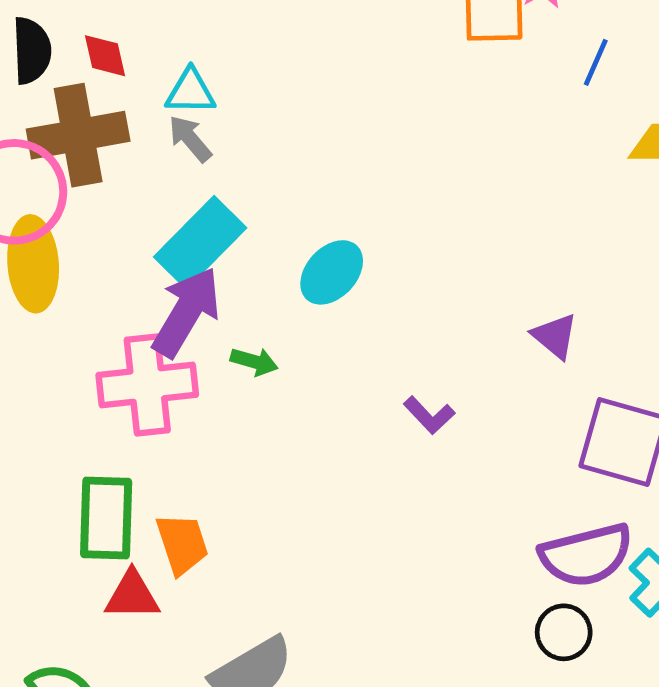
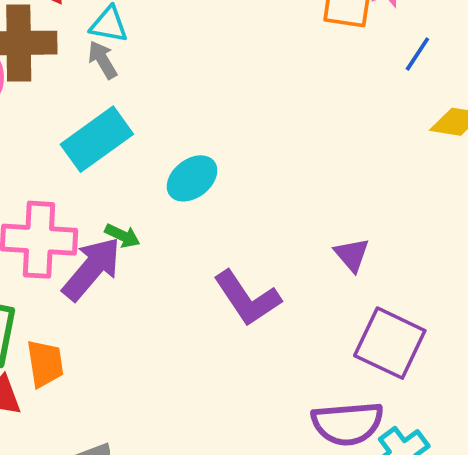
purple arrow: (186, 312) -> (92, 269), moved
purple L-shape: (429, 415) -> (247, 298), size x1.8

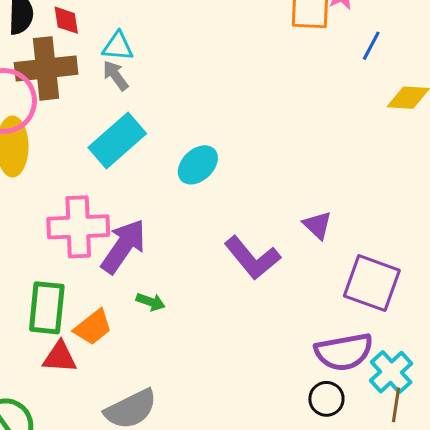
green arrow: (122, 236) -> (151, 302), moved
purple triangle: (352, 255) -> (317, 225), moved
orange trapezoid: (45, 364) -> (93, 327), turned 66

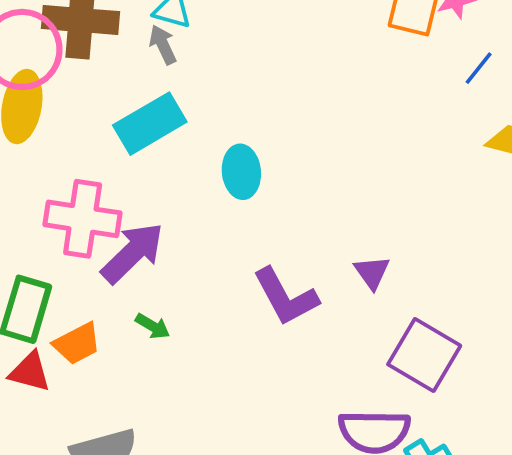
cyan ellipse: (198, 165) -> (241, 172), turned -63

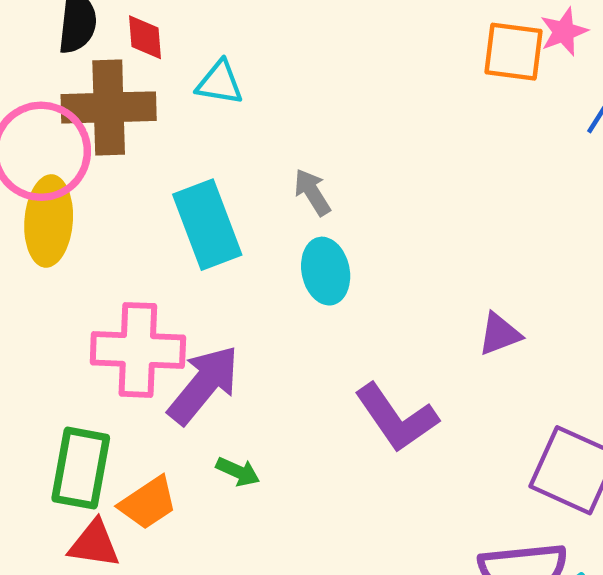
gray arrow: (163, 45) -> (312, 192), moved
cyan rectangle: (150, 124) -> (207, 225), turned -74
purple triangle: (372, 272) -> (500, 334), moved, turned 51

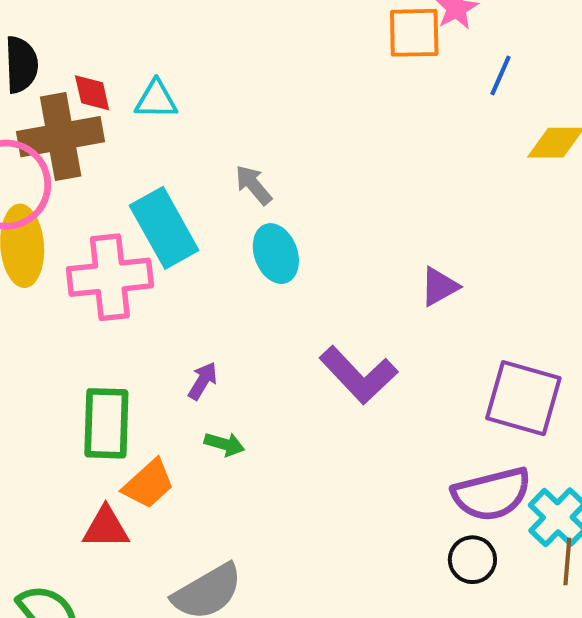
red diamond: (145, 37) -> (92, 93), moved
pink cross: (138, 350) -> (110, 277), moved
purple arrow: (204, 385) -> (203, 381), moved, size x0.5
green rectangle: (81, 468) -> (106, 423), moved

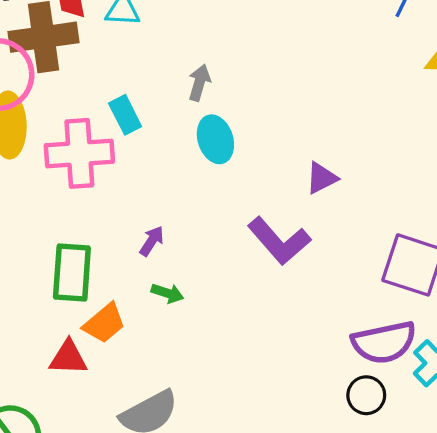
gray arrow: (253, 185) -> (199, 83), turned 54
cyan rectangle: (164, 228) -> (125, 115), size x0.6
purple triangle: (439, 286) -> (322, 178), moved

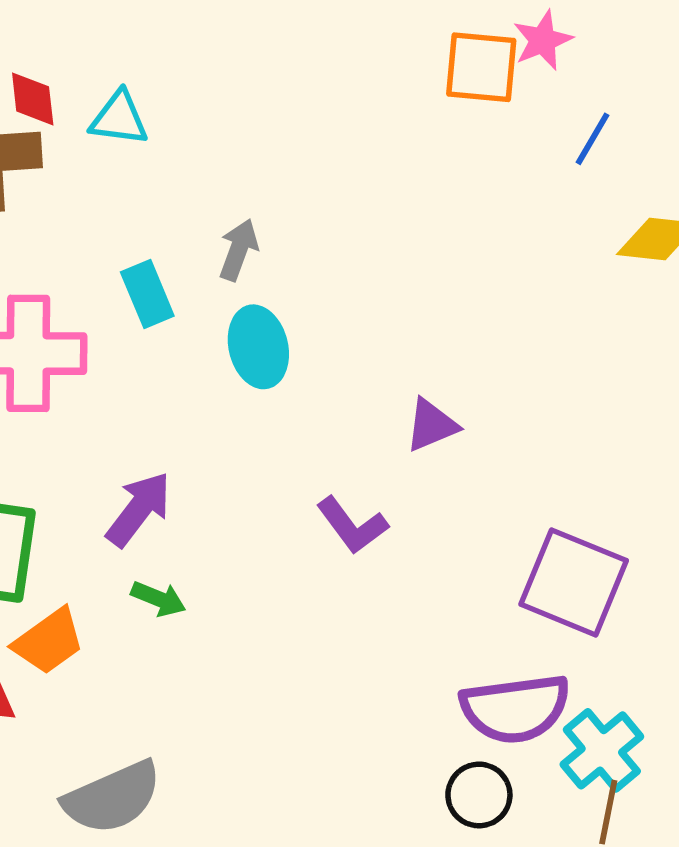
cyan rectangle: (125, 115) -> (147, 294), moved
purple arrow: (152, 241) -> (139, 509), size x1.5
purple L-shape: (279, 241) -> (352, 525), size x0.7

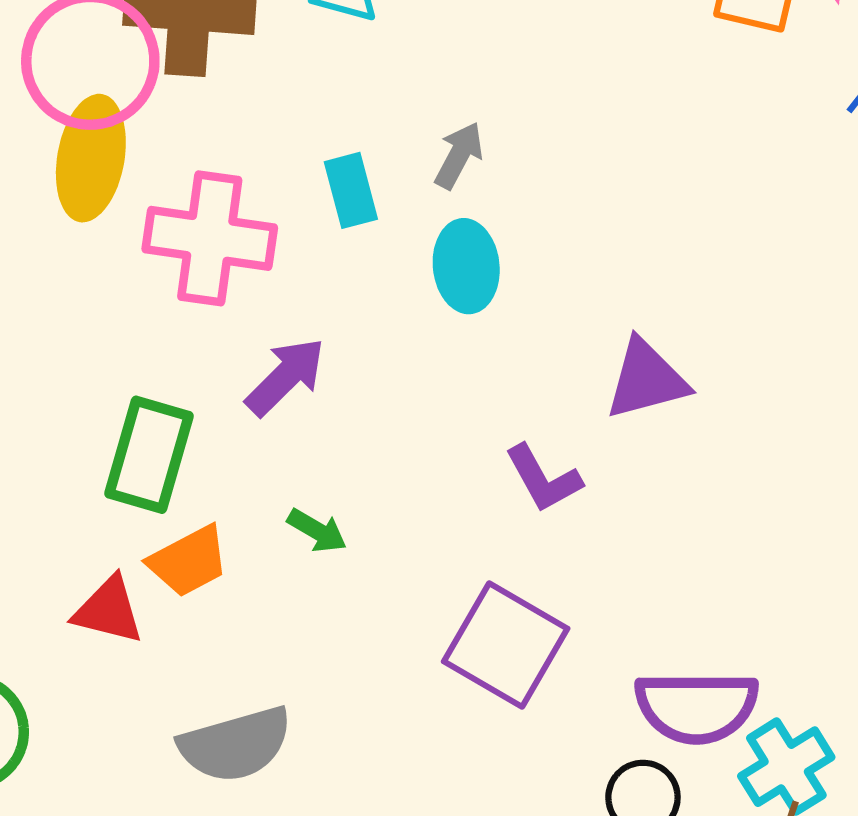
purple triangle: (431, 425) -> (646, 379), size x1.4
purple arrow: (139, 509) -> (285, 377), moved
purple square: (574, 582) -> (506, 645), moved

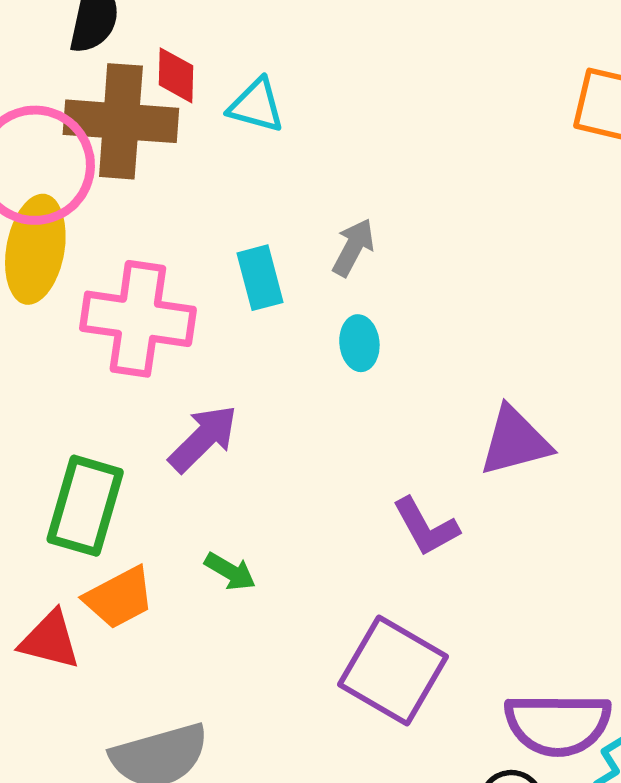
cyan ellipse: (466, 266) -> (359, 343), size x0.7

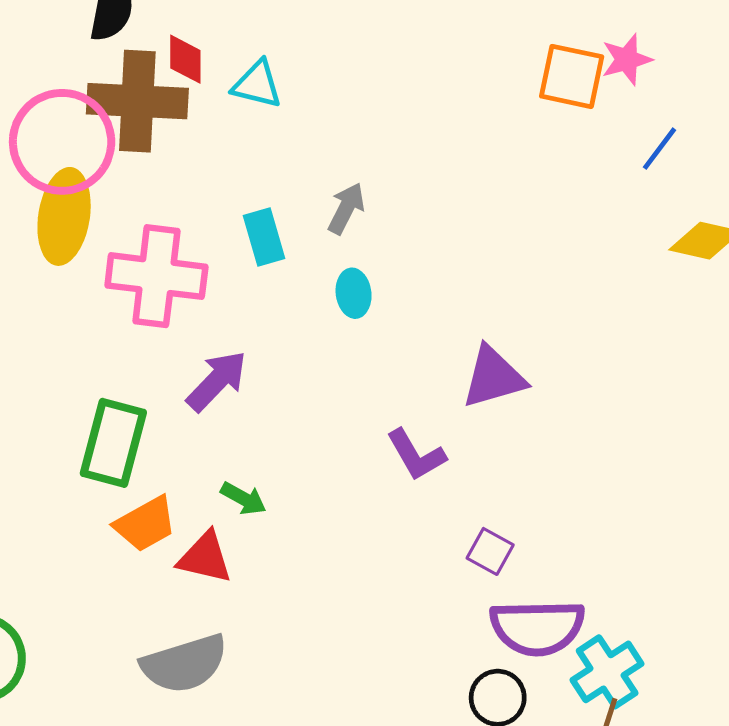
red triangle: (50, 640) -> (205, 558), moved
purple square: (393, 671) -> (490, 551), moved, size x0.5

